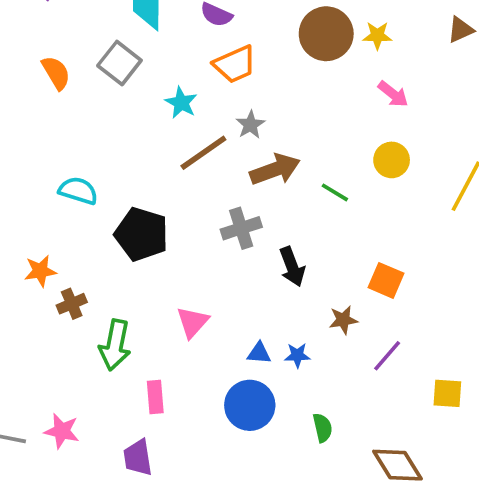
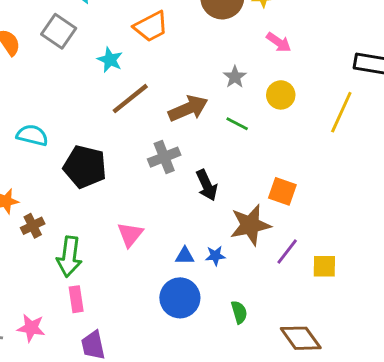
gray star: (250, 125) -> (235, 77), moved
brown star: (343, 320) -> (250, 225), size x1.8
yellow square: (447, 393) -> (324, 266), moved
pink rectangle: (155, 397) -> (76, 299), moved

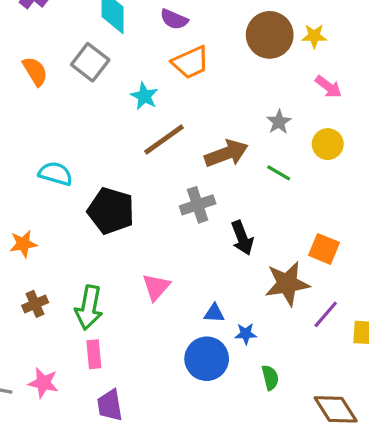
brown cross: (33, 226) -> (35, 304), moved
blue star: (215, 256) -> (246, 334), moved

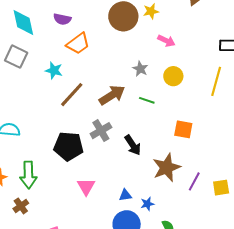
black pentagon: (111, 211) -> (68, 146), moved
orange square: (324, 249) -> (183, 129), moved
brown cross: (35, 304) -> (21, 206), moved
green arrow: (89, 308) -> (28, 175), moved

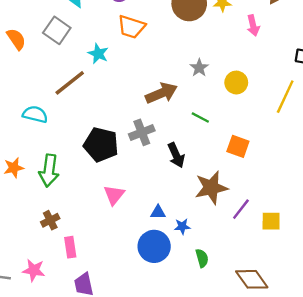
pink arrow: (166, 41) -> (253, 25), moved, turned 42
orange trapezoid: (78, 44) -> (131, 27), turned 45
brown line: (72, 95) -> (70, 83), moved
green line: (147, 100) -> (200, 117), moved
brown cross: (21, 206) -> (50, 220), moved

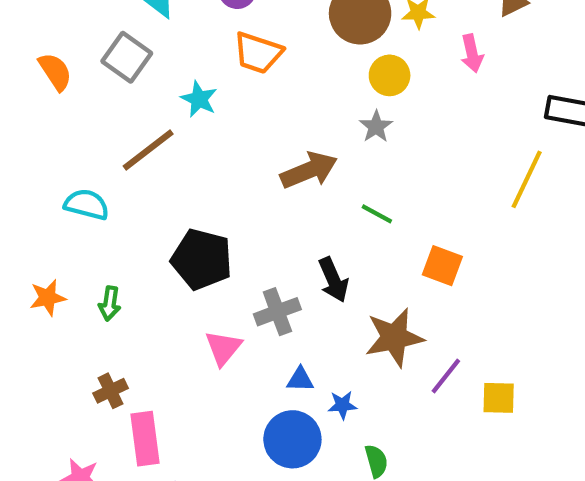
yellow circle: (236, 83) -> (390, 75), moved
gray cross: (142, 132) -> (277, 312), moved
green arrow: (49, 171) -> (110, 303), size x0.6
pink rectangle: (70, 247) -> (145, 439), size x1.4

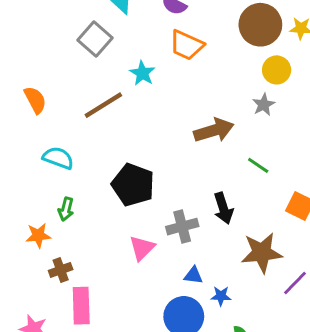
orange semicircle: (55, 72) -> (35, 100), moved
cyan semicircle: (87, 204) -> (58, 158), moved
orange star: (48, 298) -> (38, 236), moved

